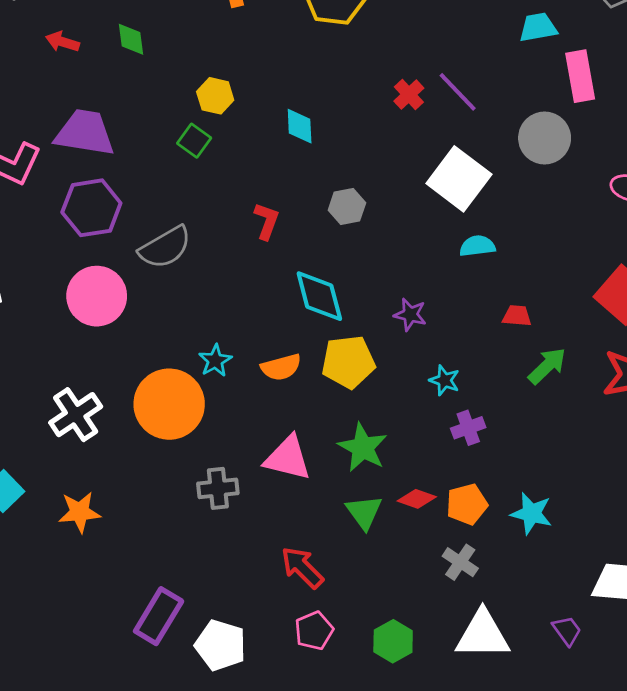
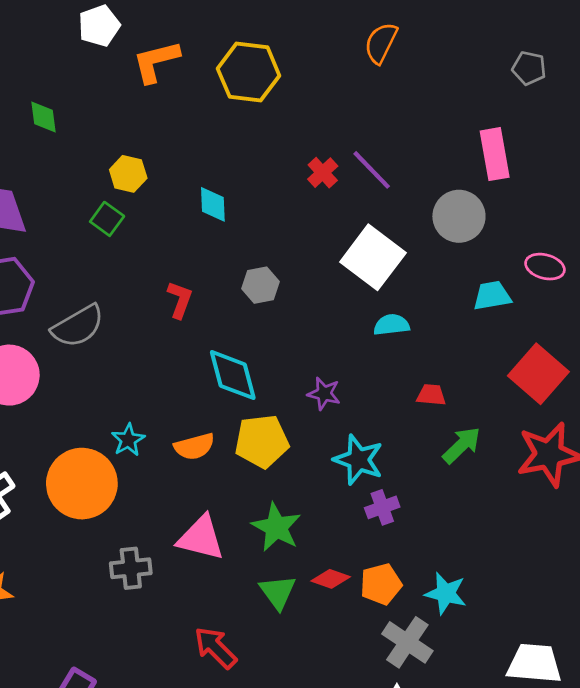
cyan trapezoid: (538, 27) -> (492, 296), moved
cyan star: (444, 380) -> (358, 460), size x1.6
gray cross: (460, 562) -> (407, 642), moved, size x1.4

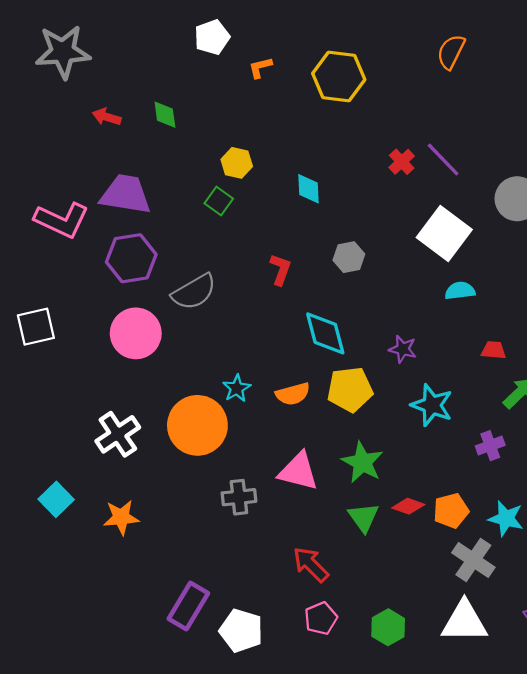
orange L-shape: (156, 61) -> (260, 68), size x0.6
purple cross: (382, 507) -> (490, 446), moved

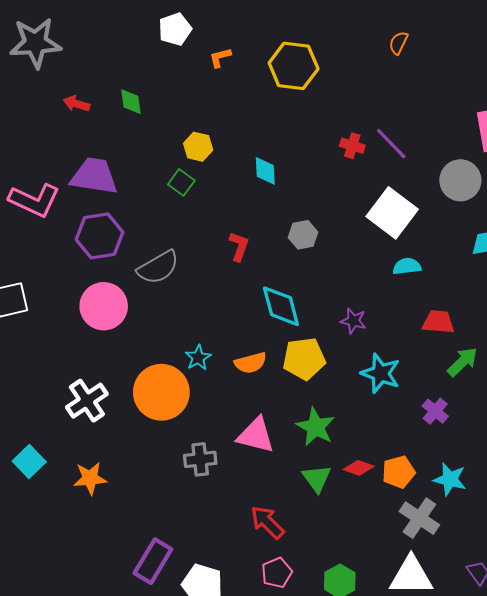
orange semicircle: (451, 52) -> (398, 43), size x0.7
red cross: (402, 162) -> (352, 146), turned -30
red trapezoid: (494, 350) -> (438, 322), size x1.4
purple cross: (490, 446) -> (435, 411), turned -30

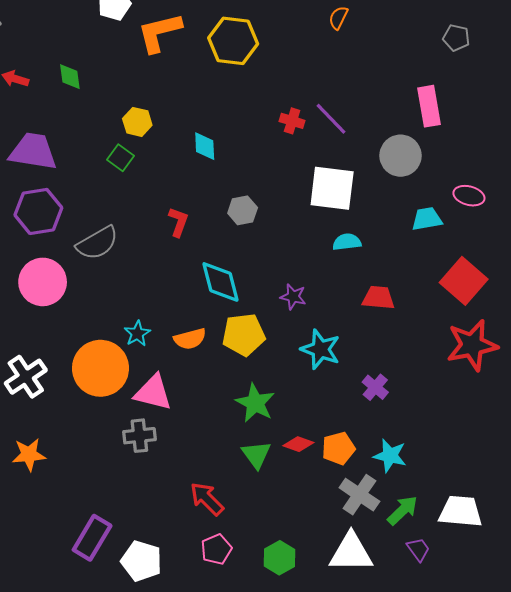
orange L-shape: (220, 58) -> (159, 32), size x2.0
white square: (392, 213) -> (332, 188), turned -30
green arrow: (462, 362) -> (403, 510), moved
pink triangle: (256, 435) -> (153, 392), moved

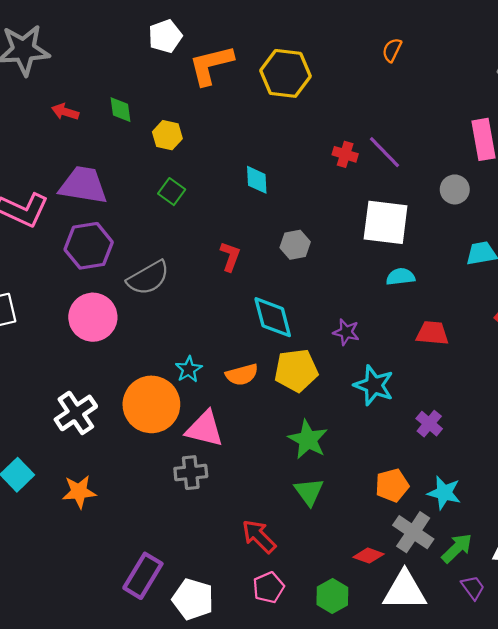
yellow hexagon: (137, 122) -> (167, 135), moved
gray circle: (401, 156) -> (455, 189), size x0.7
red diamond: (298, 444) -> (369, 556), moved

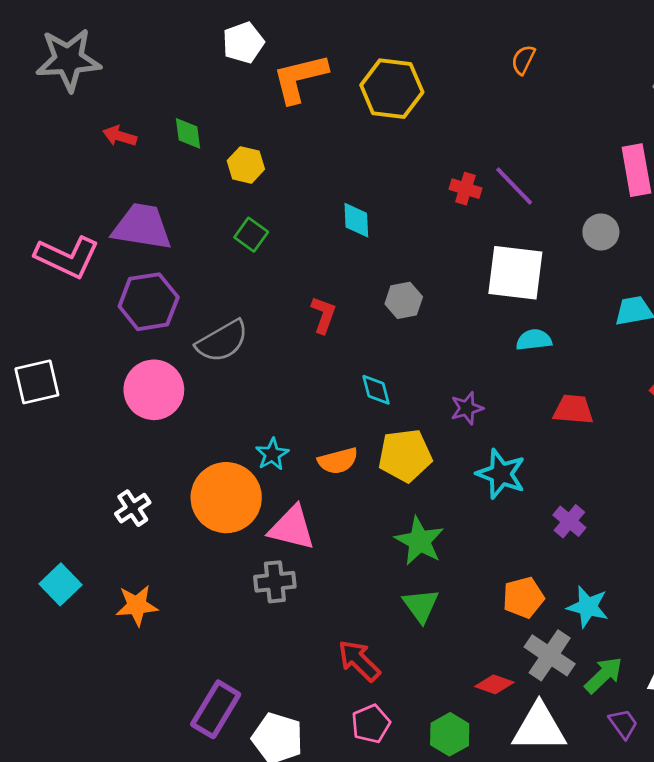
cyan diamond: (273, 317) -> (376, 390), size x0.6
purple star: (346, 332) -> (467, 408), turned -30
white cross: (76, 413) -> (133, 508), size x0.7

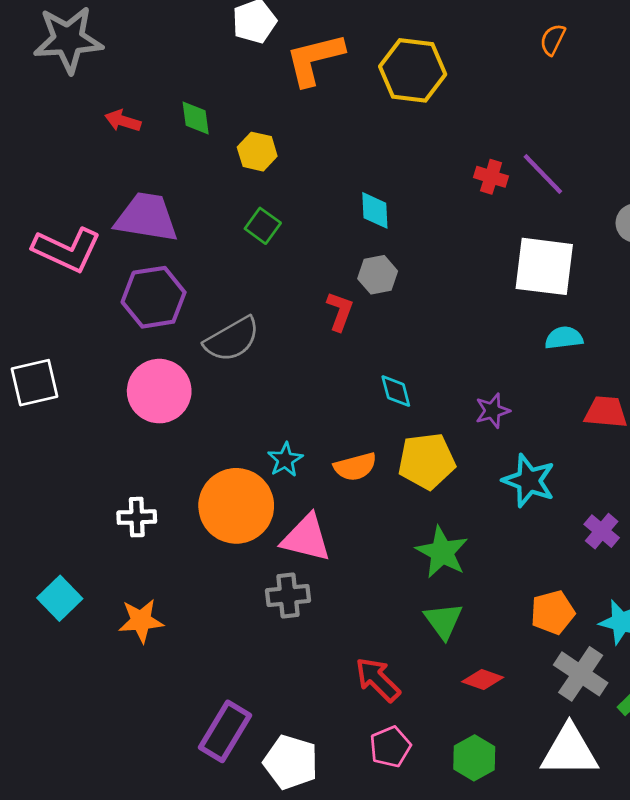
gray hexagon: (404, 300) -> (378, 275), moved
white cross: (133, 508) -> (137, 517), turned 32
red diamond: (494, 684) -> (483, 680), moved

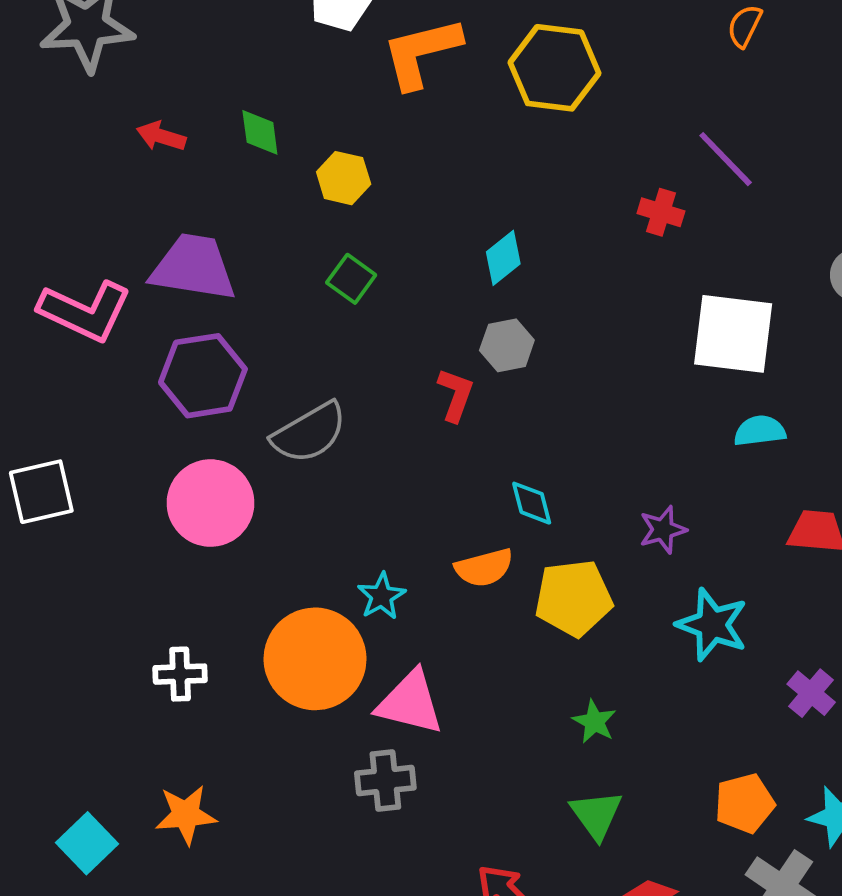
purple line: (543, 174) -> (726, 159), moved
cyan diamond: (375, 210) -> (503, 258), turned 54
orange semicircle: (355, 467) -> (484, 568), moved
green star: (442, 552) -> (594, 722), size x0.6
cyan square: (60, 598) -> (87, 843), moved

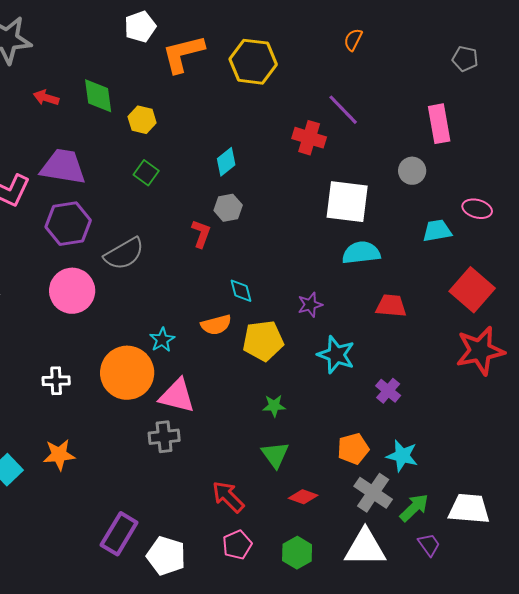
green diamond: (260, 132) -> (98, 96), size x1.4
red cross: (661, 212) -> (309, 138), size x1.4
cyan semicircle: (760, 431) -> (361, 253), size x1.4
green star: (594, 722) -> (274, 406), turned -30

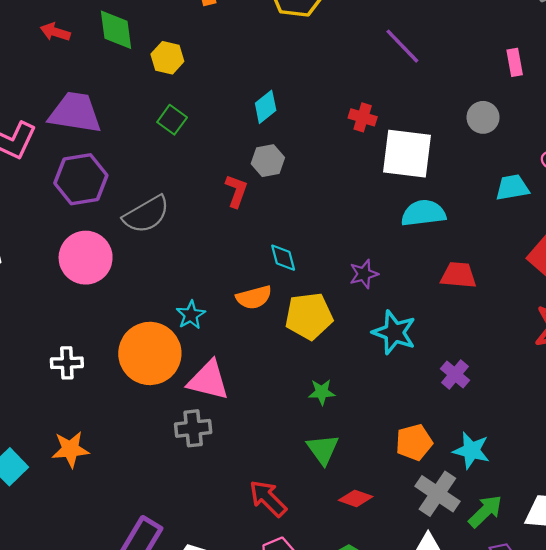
pink rectangle: (439, 124) -> (515, 62), size x0.6
red cross: (309, 138) -> (363, 117), moved, size x0.7

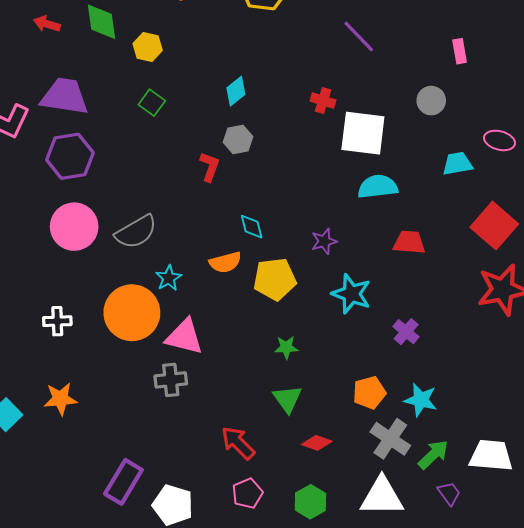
gray semicircle: (146, 214) -> (136, 232), moved

